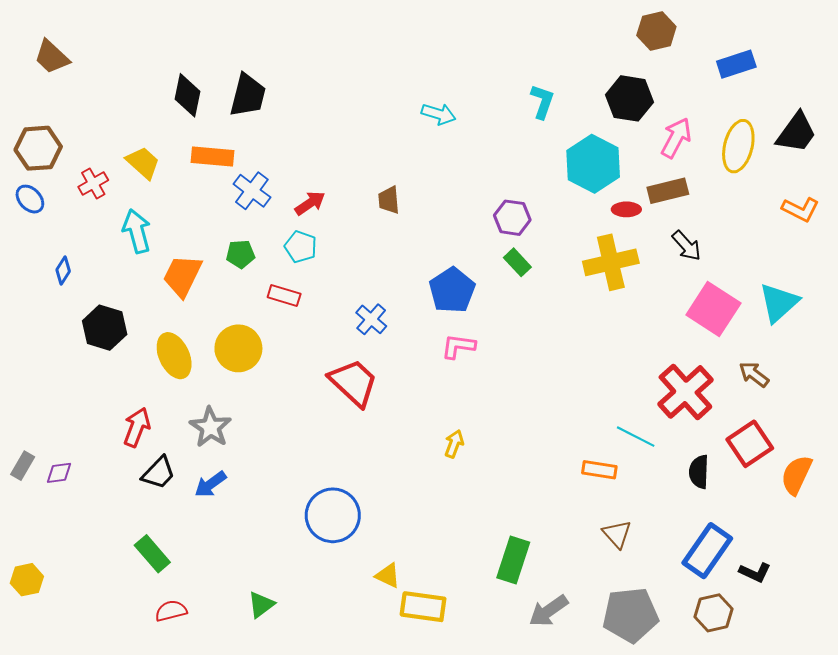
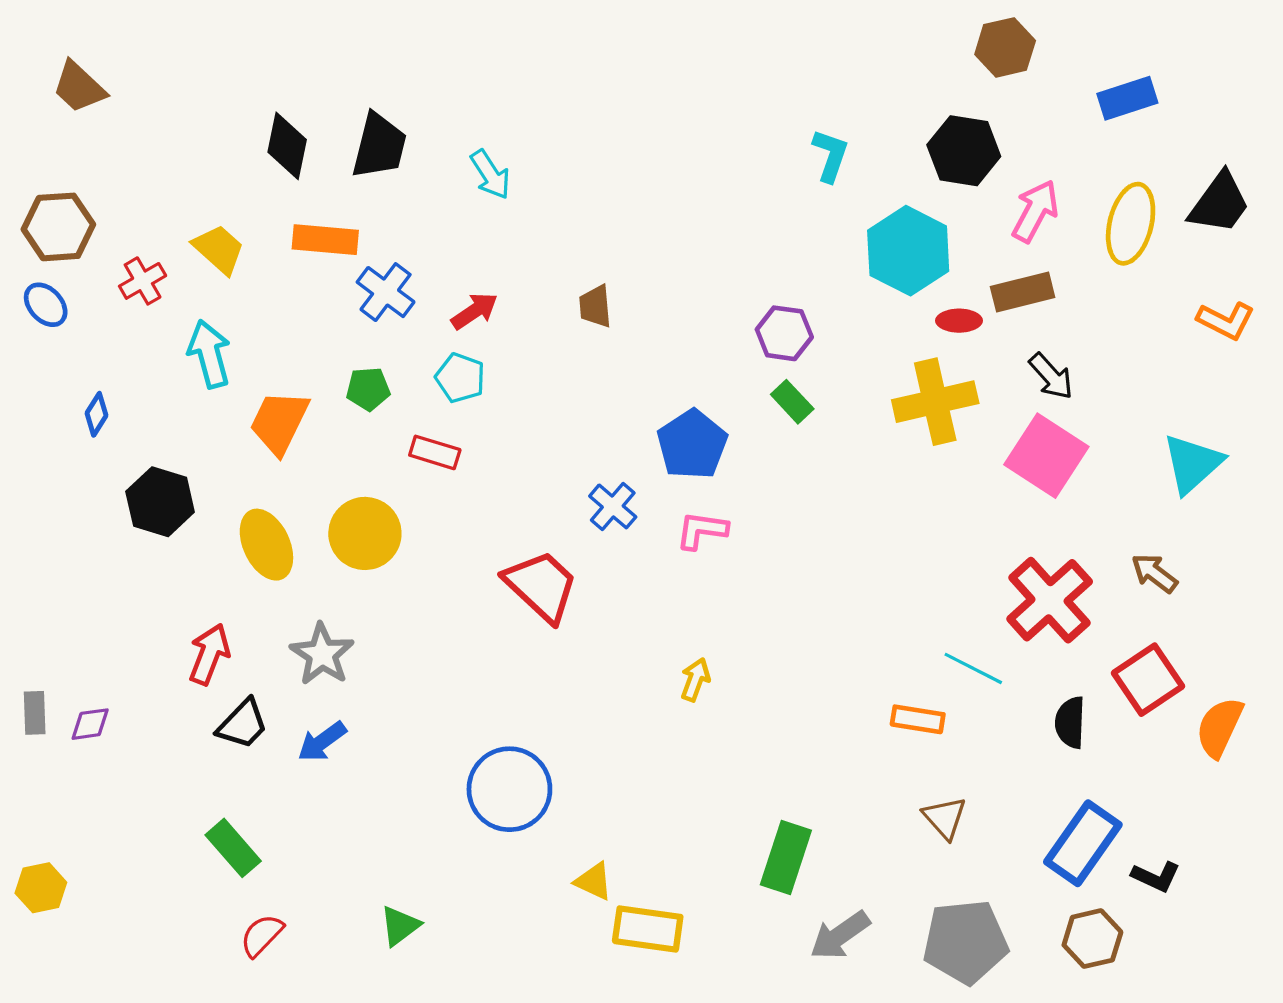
cyan arrow: (439, 114) -> (490, 174), moved, turned 40
pink square: (713, 309) -> (1046, 456), moved
blue cross: (371, 319) -> (613, 506), moved
gray rectangle: (23, 466) -> (35, 713), turned -32
red semicircle: (171, 611) -> (262, 935), turned -32

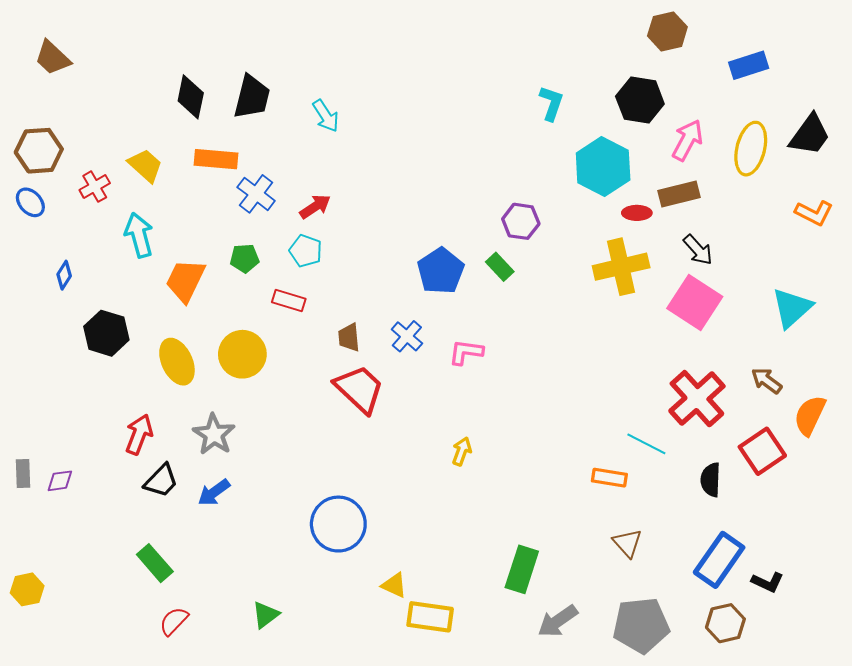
brown trapezoid: (595, 306) -> (349, 337), moved
green rectangle: (792, 402) -> (500, 267), moved
blue pentagon: (692, 445) -> (441, 271), moved
orange semicircle: (1220, 727) -> (810, 415), moved

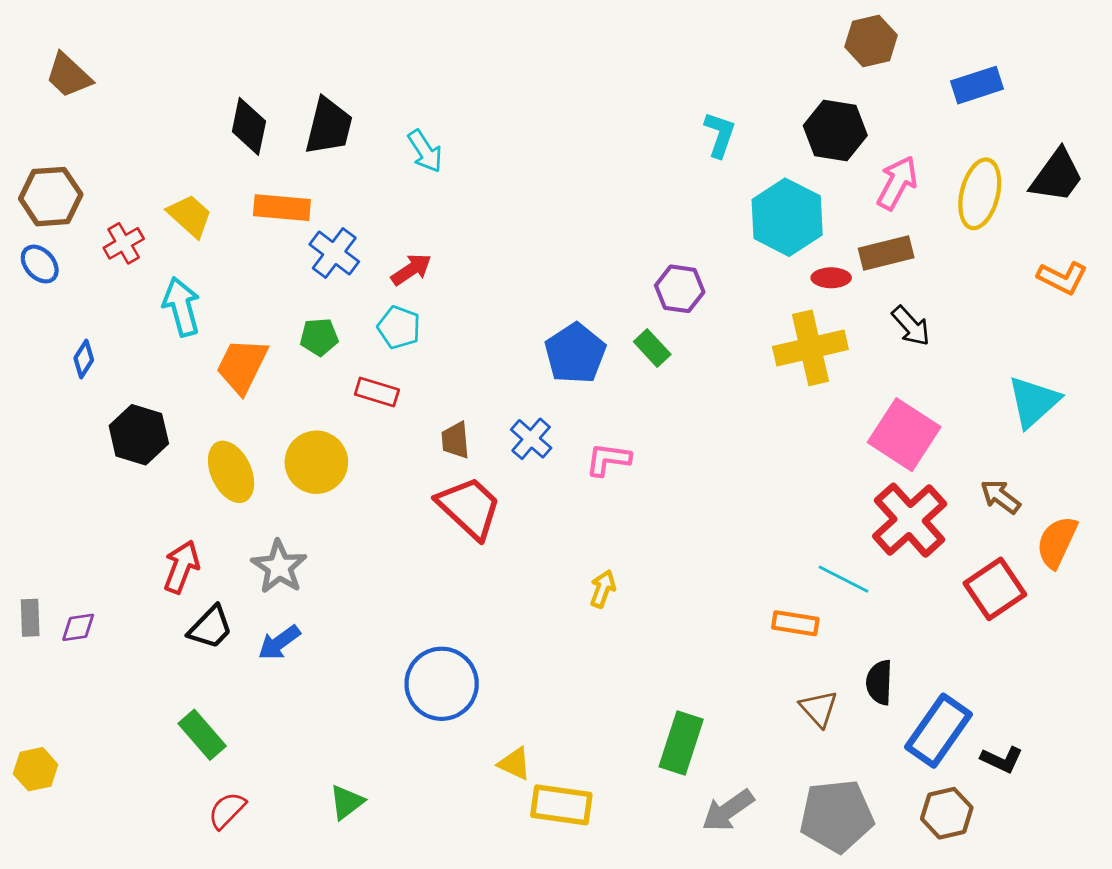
pink square: (695, 303) -> (904, 435), moved
black semicircle: (711, 480) -> (879, 682), moved

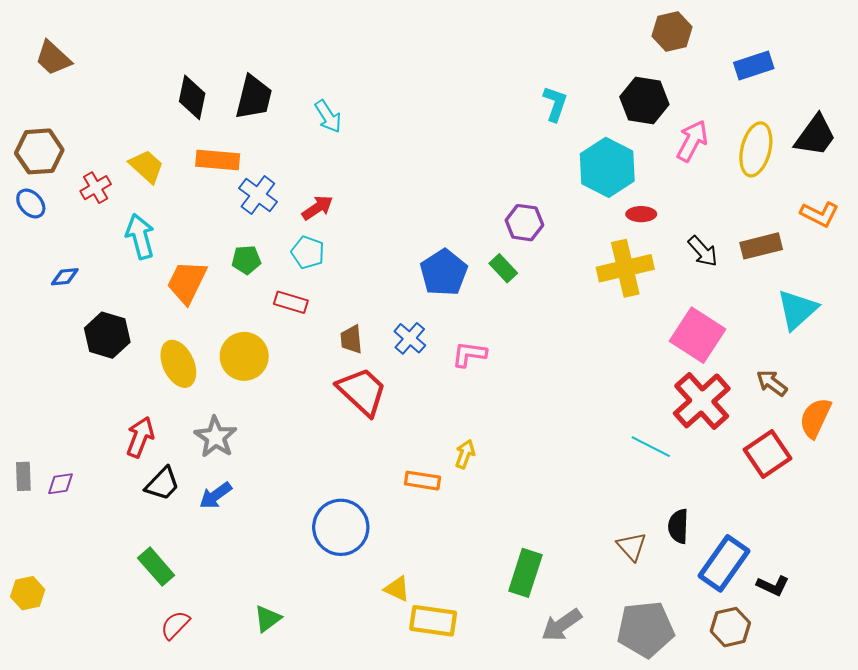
brown rectangle: (886, 253) -> (761, 246), moved
blue diamond: (84, 359) -> (65, 277), turned 52
orange rectangle: (795, 623) -> (423, 481), moved

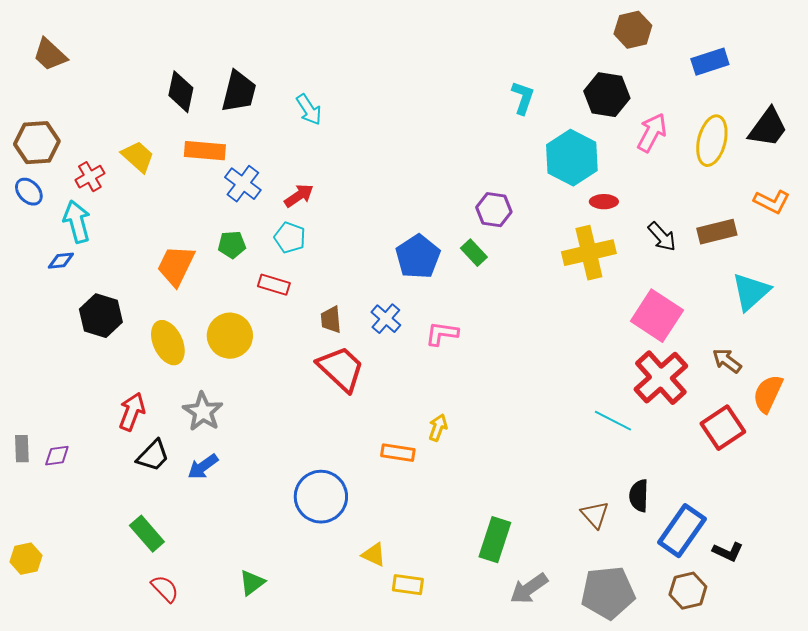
cyan arrow: (140, 236) -> (77, 222), moved
yellow rectangle: (433, 621) -> (408, 585), size x0.7
red semicircle: (175, 625) -> (165, 589), turned 92

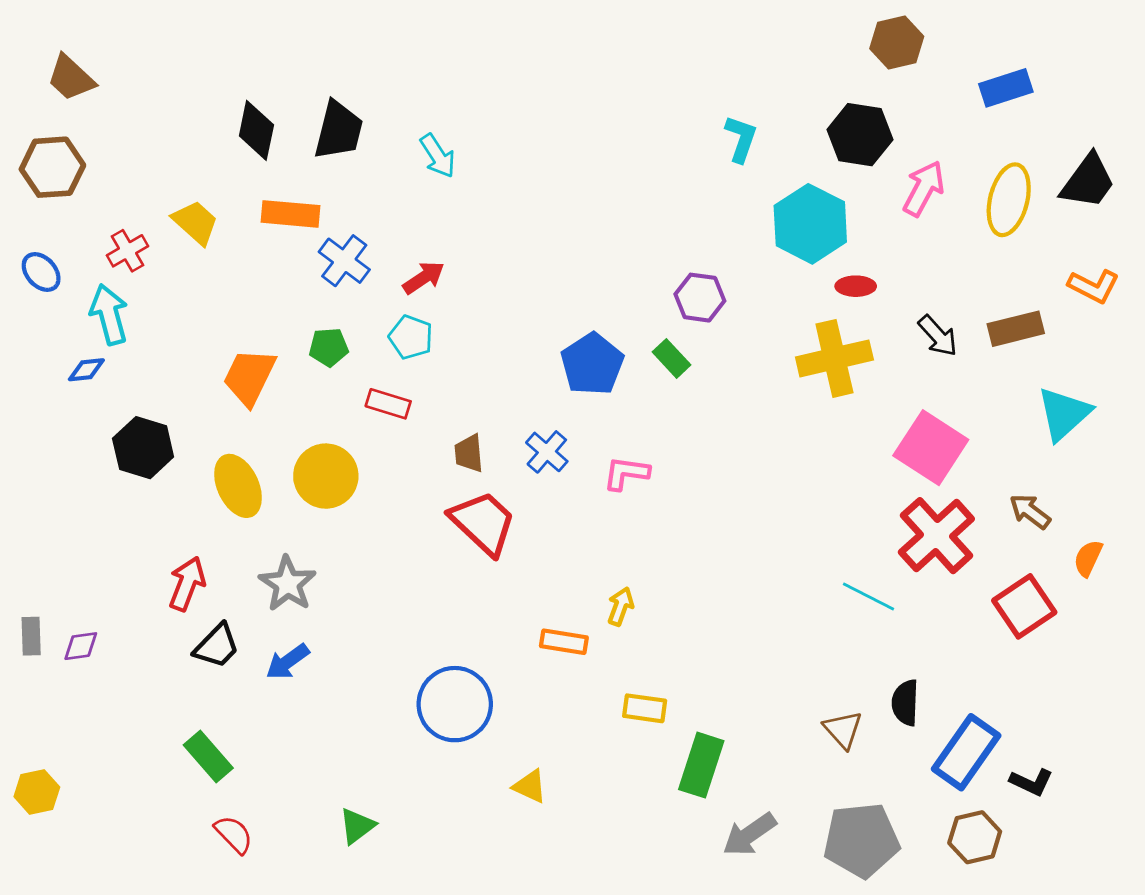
brown hexagon: (37, 143) -> (52, 167), moved
orange semicircle: (768, 394) -> (1088, 558), size x0.7
yellow rectangle: (408, 585) -> (645, 708), moved

